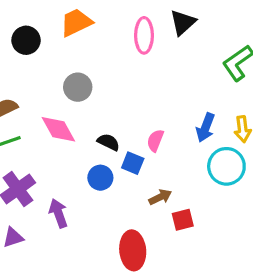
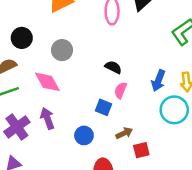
black circle: (26, 40) -> (22, 38), moved
black semicircle: (108, 142) -> (113, 67), moved
blue circle: (100, 178) -> (84, 135), moved
purple arrow: (58, 213) -> (47, 118), moved

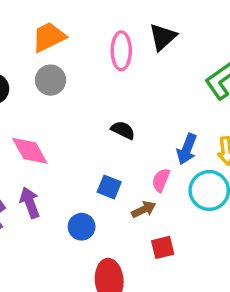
gray circle: (62, 50) -> (51, 80), moved
pink semicircle: (121, 90) -> (161, 180), moved
brown arrow: (124, 133) -> (144, 209), moved

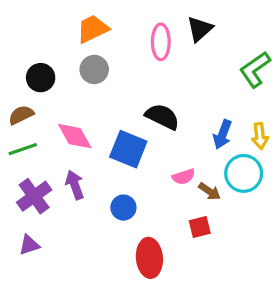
black semicircle: (123, 130) -> (162, 117), size x1.5
pink semicircle: (161, 180) -> (184, 177), moved, turned -130
blue square: (109, 187) -> (128, 149), moved, size x1.6
brown arrow: (144, 209) -> (210, 191), moved, turned 60

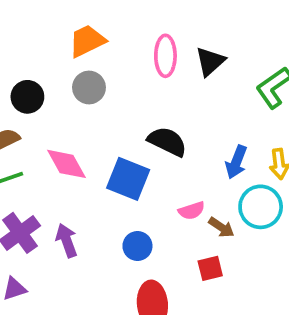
black triangle: (200, 29) -> (210, 61), moved
purple arrow: (75, 185) -> (67, 240), moved
blue circle: (123, 208) -> (137, 246), moved

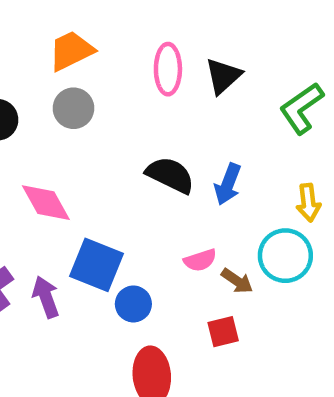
blue arrow: (236, 162) -> (228, 184), moved
blue square: (128, 179) -> (97, 265), moved

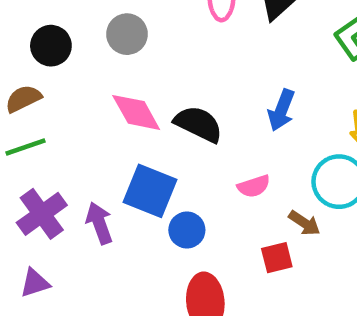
black semicircle: (170, 175) -> (198, 124), moved
pink diamond: (46, 203) -> (136, 112), moved
brown arrow: (237, 281) -> (304, 223), moved

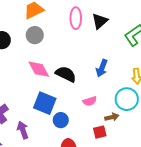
purple arrow: (99, 223) -> (23, 130), moved
brown arrow: (304, 223) -> (112, 117), turned -48

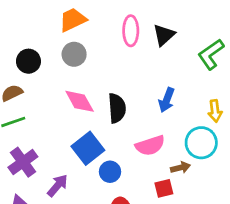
black semicircle: (66, 74) -> (117, 108), turned 60
pink semicircle: (90, 101) -> (150, 145), size x1.5
blue square: (45, 103) -> (88, 148), turned 30
purple arrow: (23, 130) -> (57, 186), turned 60

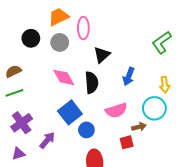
pink ellipse: (131, 31) -> (83, 28), moved
black triangle: (164, 35) -> (102, 55), moved
black circle: (28, 61) -> (31, 38), moved

